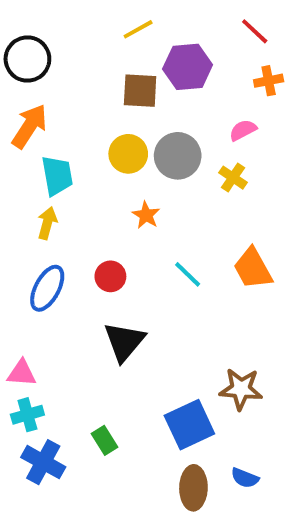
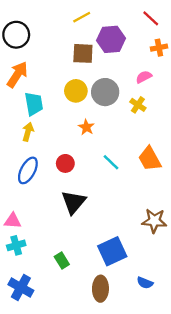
brown star: (241, 389) -> (154, 221), moved
blue cross: (43, 462) -> (21, 287), moved
brown ellipse: (193, 488) -> (100, 289), moved

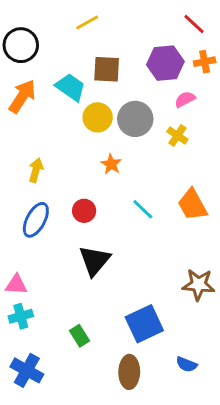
yellow line: (82, 17) -> (87, 23), moved
purple hexagon: (111, 39) -> (165, 63), moved
cyan trapezoid: (34, 104) -> (70, 87), moved, turned -45

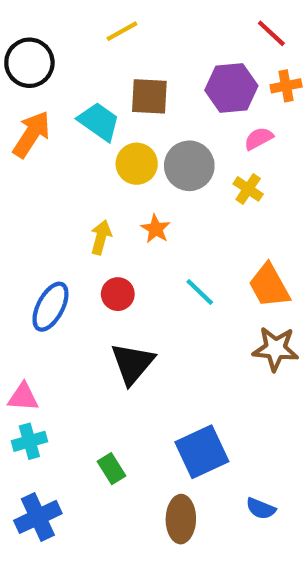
yellow arrow: (36, 170) -> (101, 237), moved
brown star: (199, 285) -> (275, 349), moved
blue cross: (27, 370) -> (38, 517), turned 36

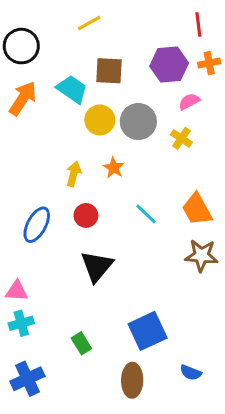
red line: (271, 33) -> (198, 24), turned 40

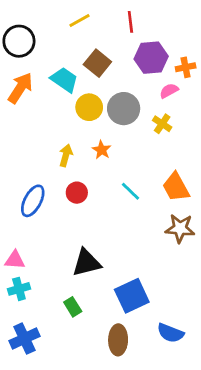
red line: (198, 24) -> (130, 22), moved
orange cross: (209, 63) -> (186, 67), moved
brown square: (109, 71) -> (97, 63), turned 36
black triangle: (97, 266) -> (86, 263), moved, turned 36
blue semicircle: (191, 373) -> (170, 333), size x1.4

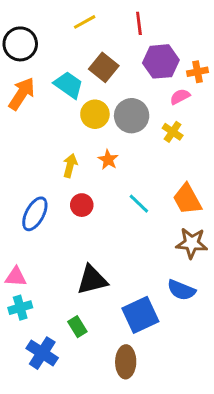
blue semicircle: (170, 333) -> (181, 290), moved
blue cross: (24, 339) -> (42, 353), moved, turned -32

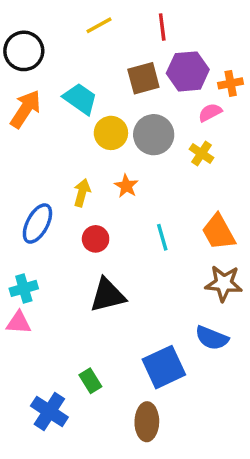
brown square: (104, 67) -> (143, 78), moved, turned 36
cyan line: (139, 204) -> (162, 237), turned 30
blue ellipse: (35, 214) -> (37, 224), moved
black triangle: (92, 280) -> (108, 295), moved
cyan cross: (20, 308) -> (24, 288), moved

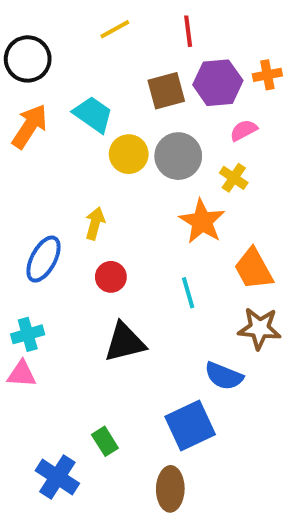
orange cross: (231, 83) -> (267, 75), moved
orange star: (126, 186) -> (202, 221), moved, size x1.6
cyan line: (162, 237) -> (188, 293), moved
blue semicircle: (212, 338) -> (224, 376), moved

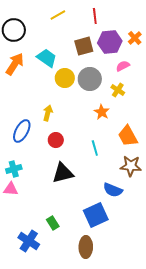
orange cross: (267, 75) -> (135, 38), turned -32
orange star: (202, 221) -> (102, 112), size x0.7

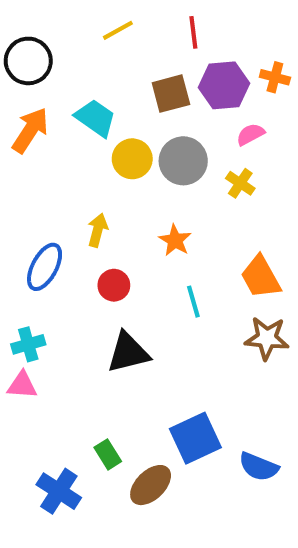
orange cross: (135, 38) -> (275, 77), turned -32
orange star: (102, 112) -> (175, 240), moved
blue semicircle: (113, 190) -> (259, 467), moved
brown ellipse: (86, 247) -> (151, 485), moved, turned 45

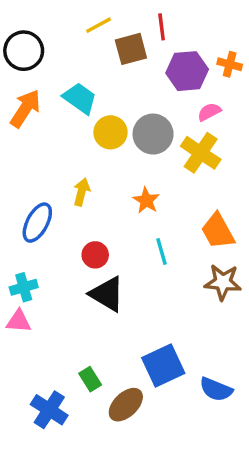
brown square: (171, 94) -> (131, 49), moved
yellow cross: (240, 183) -> (201, 153), size x1.6
red circle: (114, 285) -> (95, 255), moved
black triangle: (128, 352) -> (107, 294), turned 45

